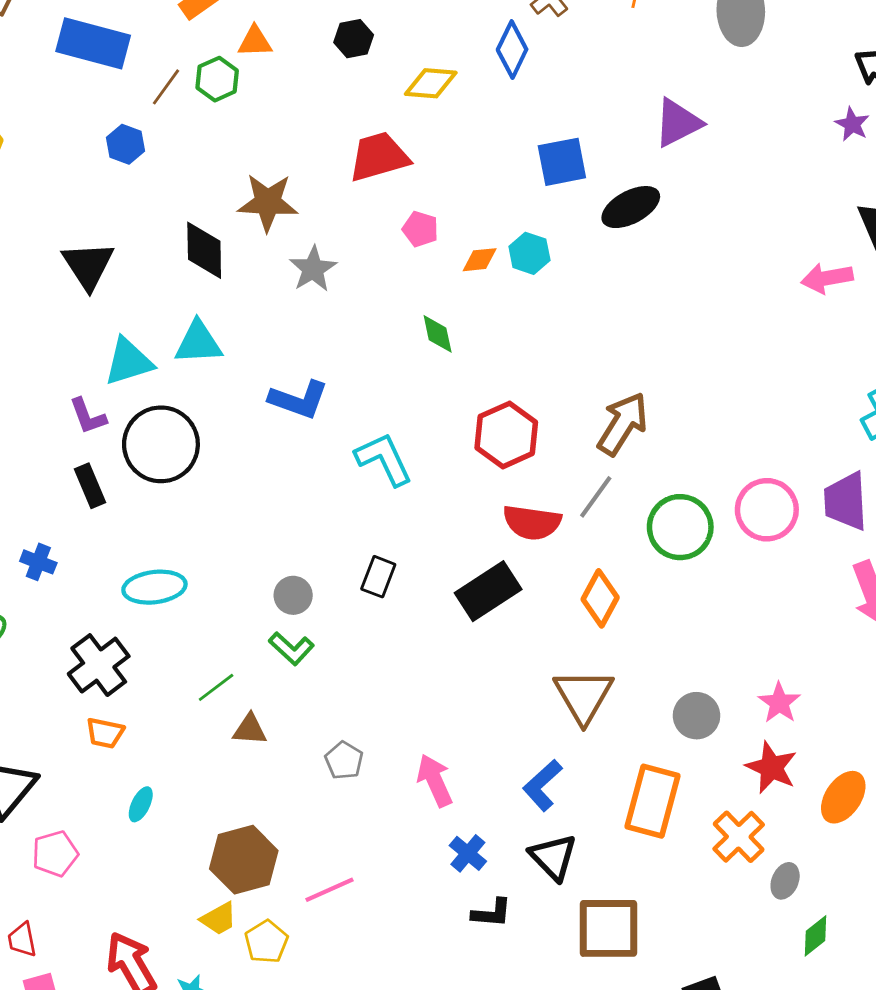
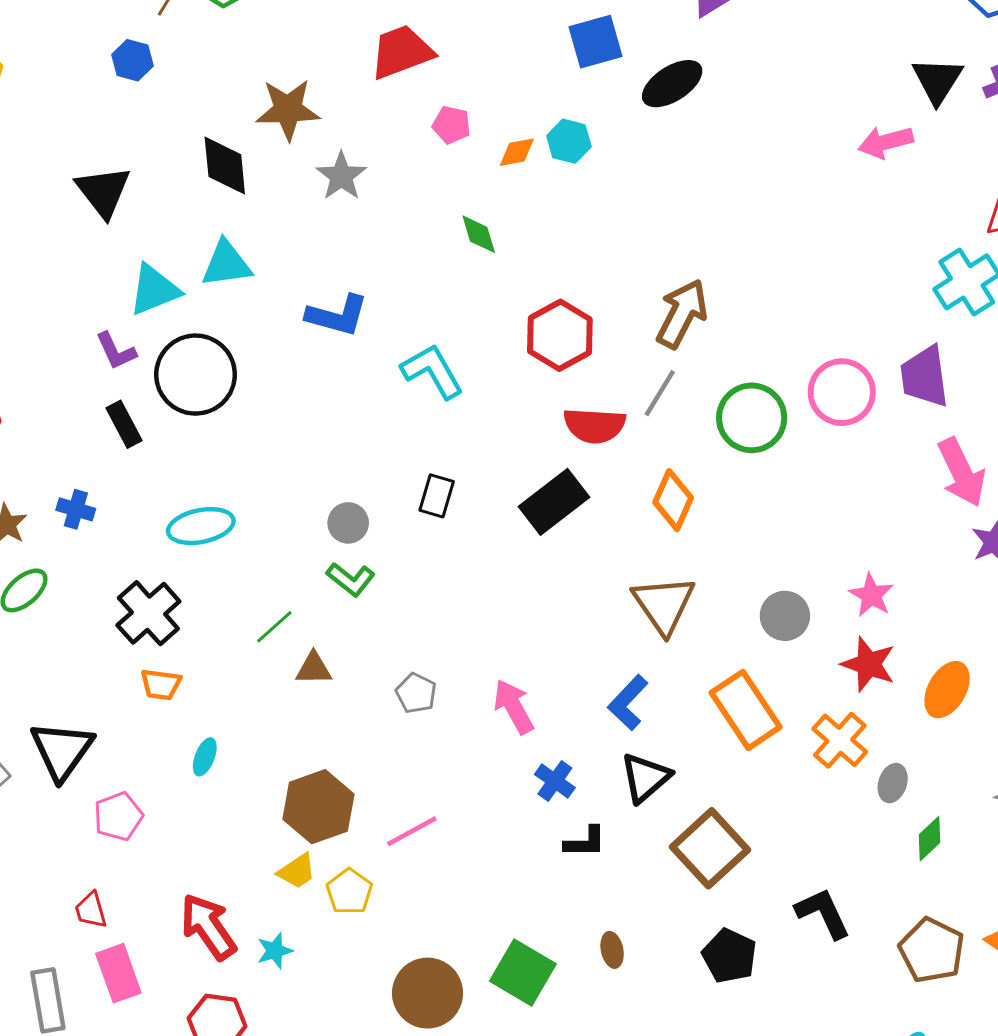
orange rectangle: (652, 801) -> (746, 710), turned -44
black triangle: (553, 857) -> (645, 778), turned 38
brown square: (609, 928) -> (710, 848), turned -38

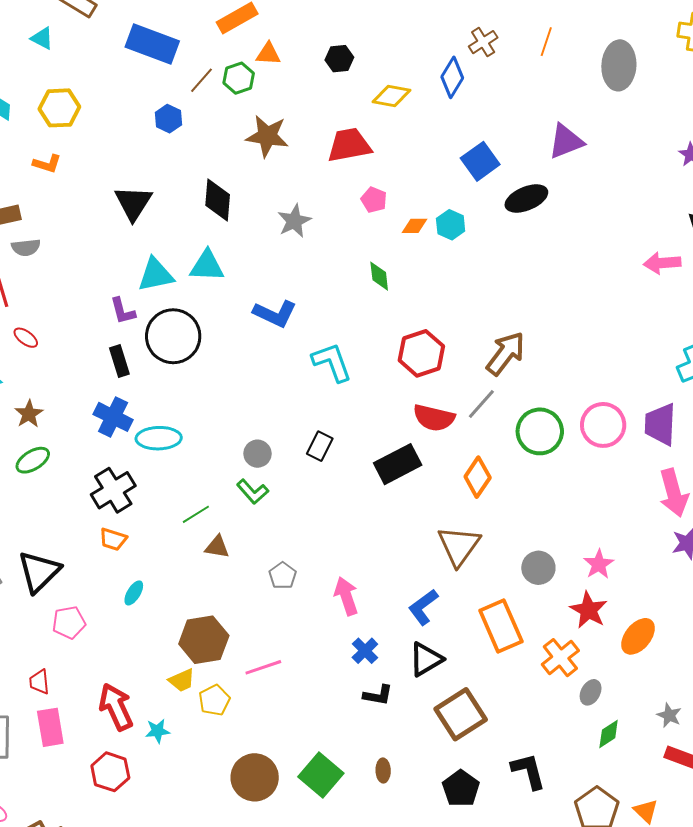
blue square: (596, 42) -> (480, 161), turned -30
brown star: (288, 110) -> (267, 136), moved
blue cross: (76, 509) -> (113, 417), moved, size x1.5

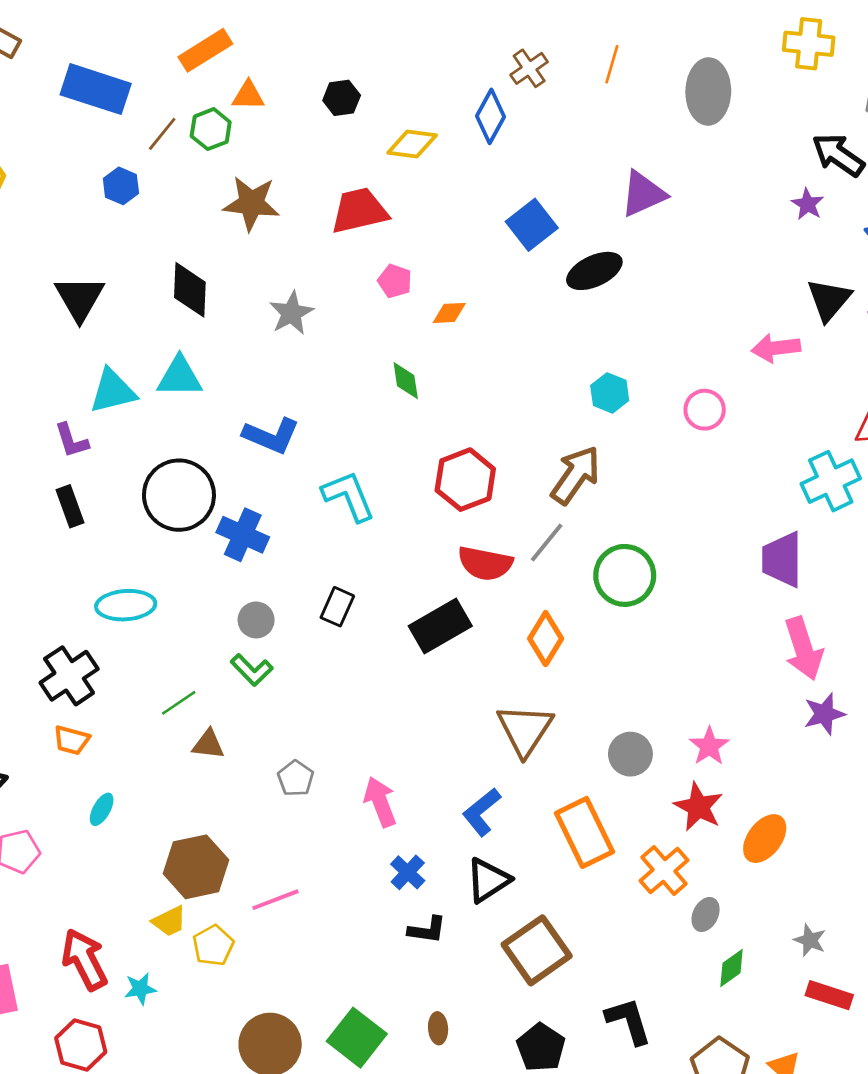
cyan hexagon: (451, 225) -> (610, 393), moved
black circle: (173, 336) -> (179, 495), moved
blue cross: (113, 417) -> (243, 535), moved
pink circle: (603, 425) -> (705, 410), moved, size x0.7

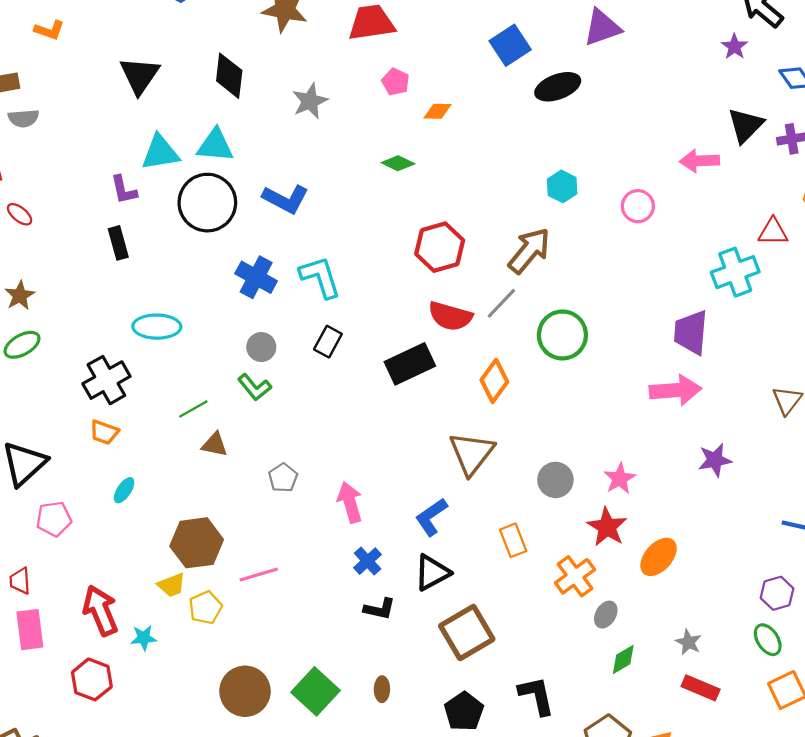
green diamond: (406, 381) -> (398, 163), turned -60
black circle: (179, 495) -> (207, 203), moved
cyan L-shape: (349, 496) -> (320, 277), moved
pink arrow: (803, 649) -> (675, 390), moved, turned -81
orange rectangle: (584, 832) -> (513, 540), size x0.6

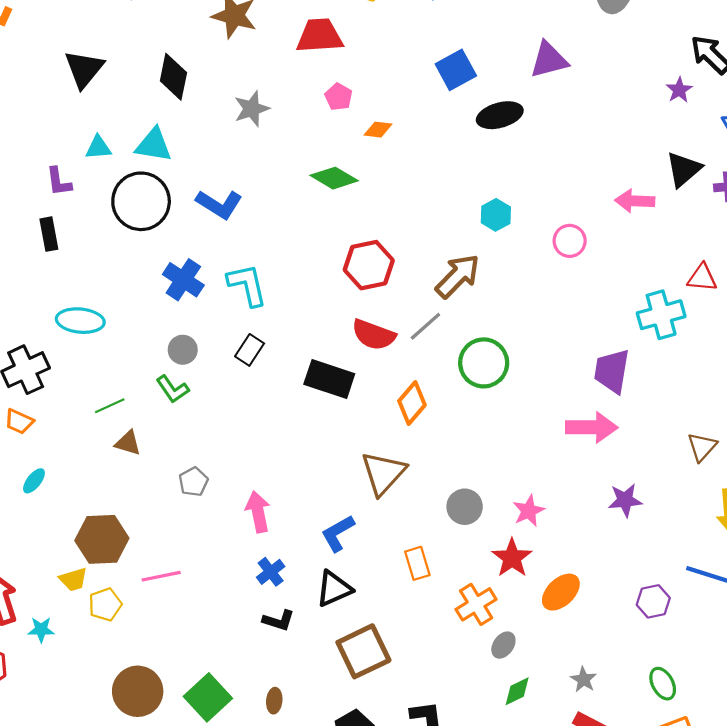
cyan triangle: (160, 153) -> (98, 148), size x0.7
green diamond: (398, 163) -> (334, 178), size x1.4
black rectangle: (410, 364) -> (329, 379), turned 39
purple hexagon: (777, 593) -> (653, 601), moved

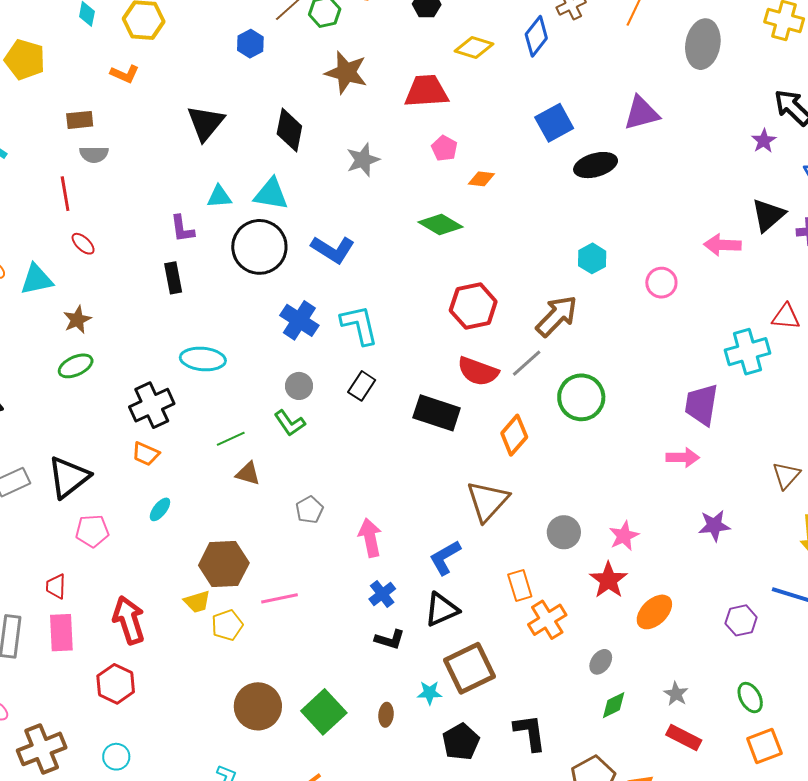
pink arrow: (592, 427) -> (683, 457), size x0.7
orange cross: (476, 604) -> (547, 620), moved
cyan star: (41, 630) -> (430, 693), moved

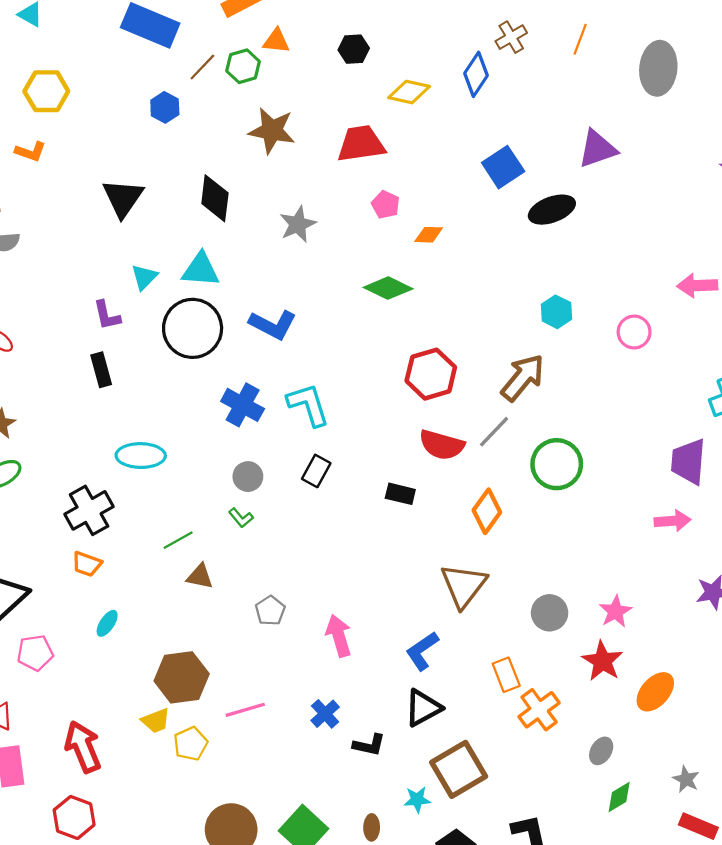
cyan triangle: (219, 197) -> (144, 277), turned -36
black rectangle: (437, 413) -> (400, 494), size x0.6
green L-shape: (290, 423) -> (241, 518), size x0.7
blue cross: (382, 594) -> (325, 714), moved

